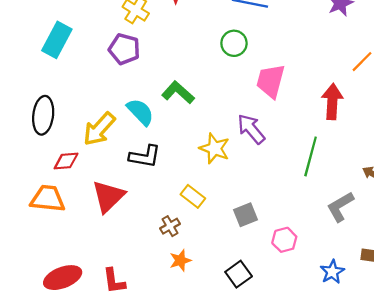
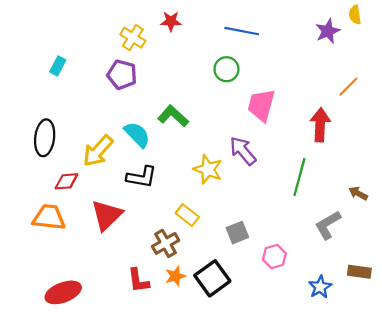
cyan rectangle: (57, 40) -> (58, 66), size x0.6
brown cross: (170, 226) -> (166, 243), size x1.4
black square: (239, 274) -> (212, 278), moved, size x1.4
red L-shape: (114, 281) -> (138, 280), moved

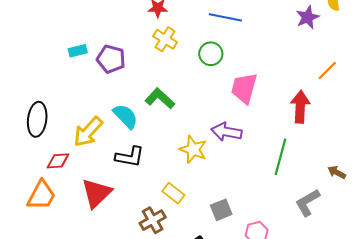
yellow cross: (133, 38) -> (165, 39), moved
cyan rectangle: (58, 66) -> (78, 51), moved, turned 48
purple arrow: (243, 151) -> (226, 132), turned -40
orange trapezoid: (49, 217) -> (41, 195), turned 112

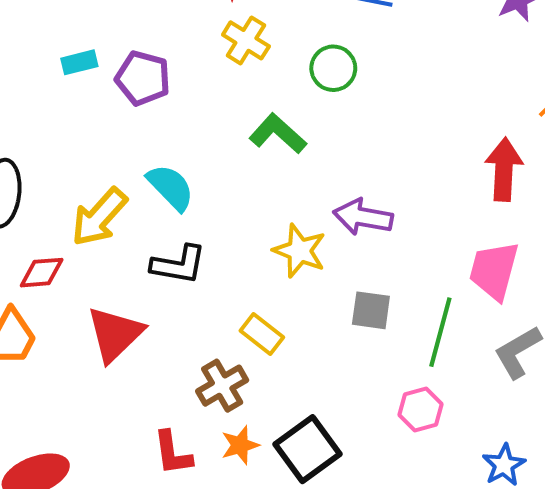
pink trapezoid: (244, 88) -> (494, 271), moved
green L-shape: (160, 99) -> (278, 134), moved
green line: (281, 157) -> (440, 332), moved
gray square: (221, 210) -> (371, 310), moved, turned 30

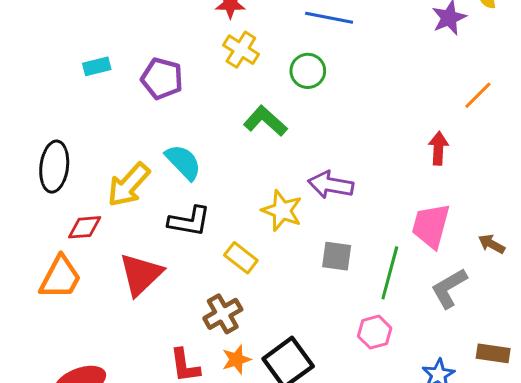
cyan rectangle: (79, 62) -> (97, 66), moved
red arrow: (504, 169) -> (438, 148), size x0.7
yellow rectangle: (262, 334) -> (241, 258), moved

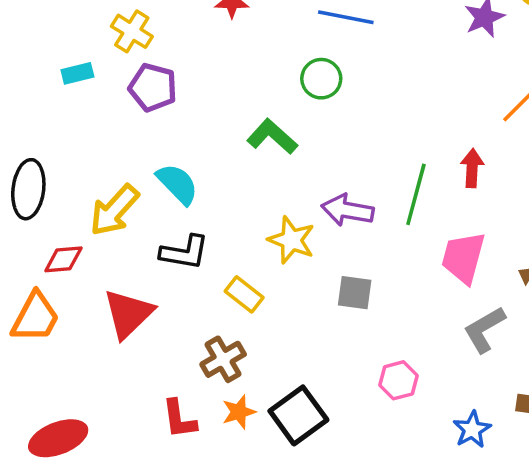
yellow cross: (241, 50) -> (132, 31), moved
green line: (390, 273) -> (416, 194), moved

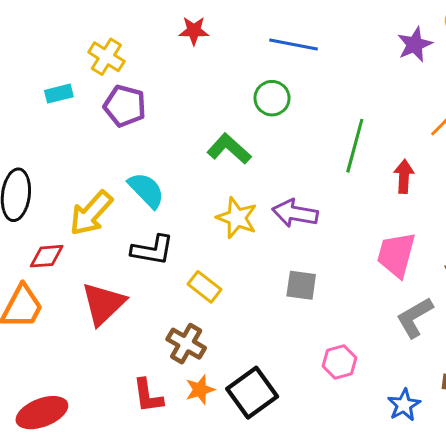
green line: (416, 194) -> (355, 146), moved
yellow star: (291, 240) -> (237, 218), moved
brown cross: (223, 359) -> (186, 344), turned -30

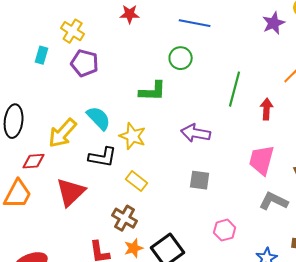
cyan rectangle: (59, 94) -> (42, 55), turned -60
green L-shape: (229, 149) -> (153, 91), turned 140
yellow star: (237, 218) -> (133, 136), moved
gray L-shape: (415, 317) -> (274, 201), turned 56

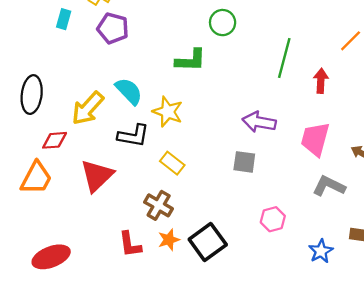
purple arrow: (196, 133) -> (259, 122), moved

